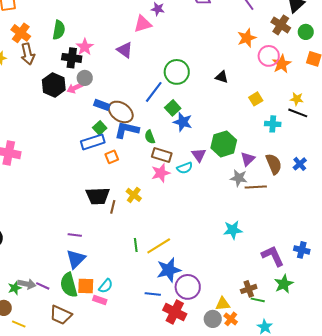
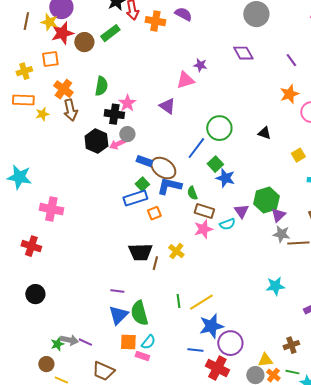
purple triangle: (248, 159) -> (278, 215), moved
green semicircle: (69, 285) -> (139, 313), moved
green line: (258, 300) -> (292, 372), moved

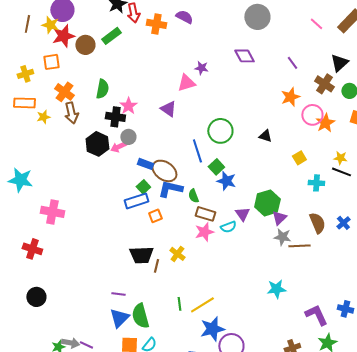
blue line: (196, 148) -> (197, 151), turned -55

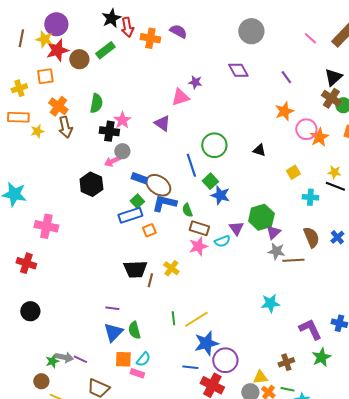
brown cross: (324, 84) -> (331, 98), moved
black hexagon: (97, 144) -> (91, 184), moved
green semicircle: (140, 316) -> (134, 330), size x0.7

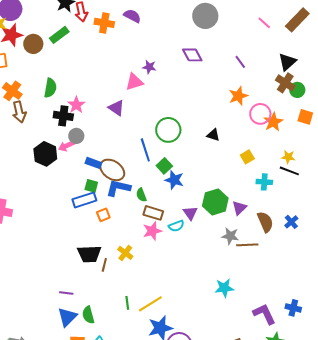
black hexagon: (91, 184) -> (45, 154), moved
green square: (137, 201) -> (91, 186), turned -32
purple triangle: (273, 232) -> (239, 208), moved

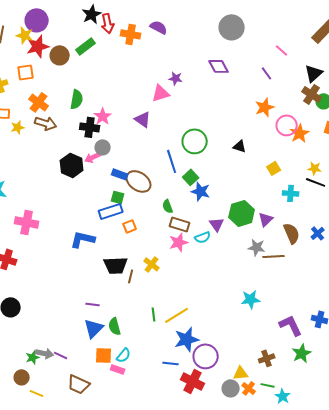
pink line: (264, 23) -> (282, 50), moved
brown arrow: (19, 112) -> (46, 123), turned -60
blue L-shape: (118, 188) -> (83, 239), moved

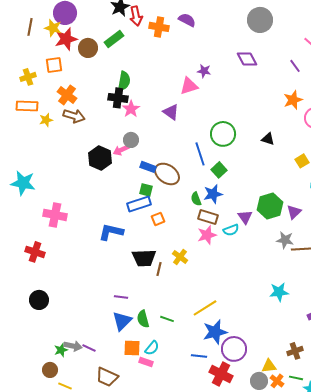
green semicircle: (77, 99) -> (124, 81), moved
black cross: (90, 127) -> (118, 98), moved
blue star: (201, 191) -> (213, 194), moved, turned -30
green line: (154, 314) -> (167, 319), moved, turned -64

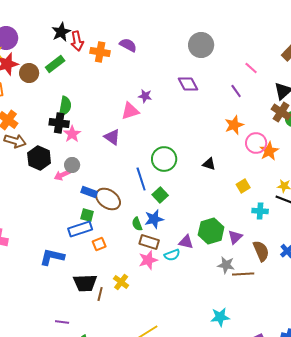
black hexagon: (100, 158) -> (39, 158), moved
purple triangle: (245, 217) -> (186, 242), turned -42

